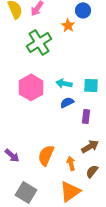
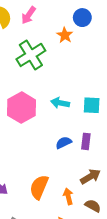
blue semicircle: (67, 102) -> (64, 143), moved
brown semicircle: (92, 171) -> (93, 206), turned 80

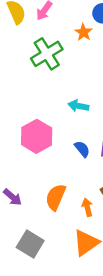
pink hexagon: (22, 108) -> (37, 136), moved
blue semicircle: (64, 143) -> (82, 149), turned 77

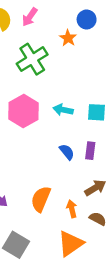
pink hexagon: (37, 136) -> (23, 111), moved

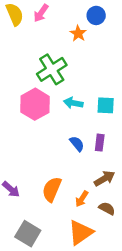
green cross: (32, 59) -> (52, 69), moved
orange arrow: (72, 209) -> (82, 199), turned -133

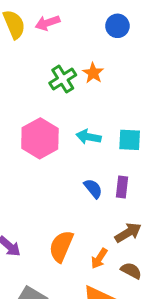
pink arrow: (41, 13) -> (48, 23), turned 36
orange star: (78, 33) -> (93, 73), moved
green cross: (52, 69) -> (63, 79), moved, size x0.7

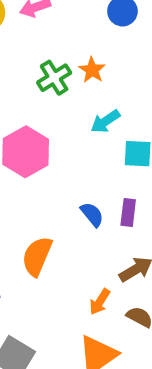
cyan arrow: (89, 137) -> (105, 121), moved, turned -45
orange semicircle: (61, 246) -> (37, 256), moved

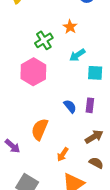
green cross: (54, 78) -> (44, 40), moved
orange arrow: (100, 302) -> (63, 154), moved

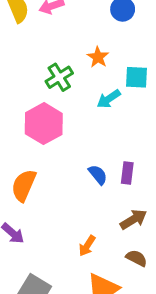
cyan square: (95, 73) -> (137, 77), moved
orange semicircle: (40, 129) -> (24, 185), moved

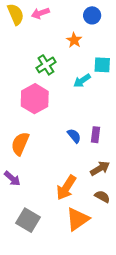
orange star: (98, 57) -> (74, 40), moved
orange arrow: (87, 246) -> (66, 188), size x1.6

